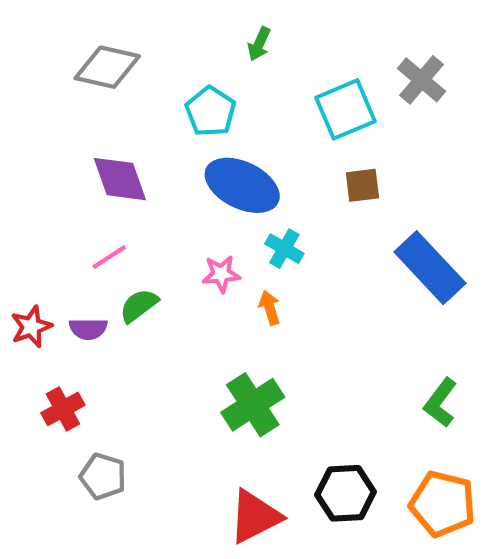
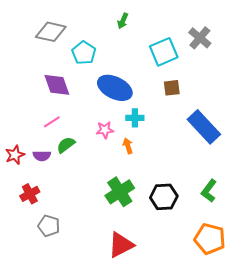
cyan pentagon: (211, 112) -> (84, 53), moved
cyan cross: (284, 249) -> (135, 118), turned -30
black hexagon: (346, 493) -> (164, 197), moved

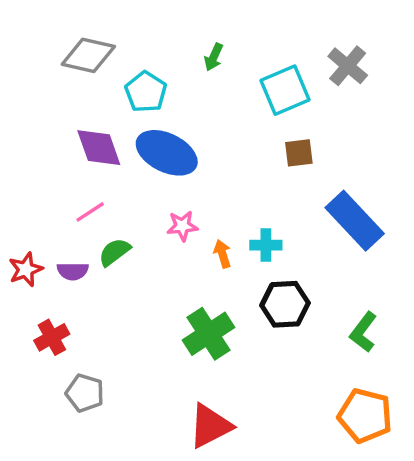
green arrow: (123, 21) -> (214, 57), moved
blue ellipse: (115, 88) -> (167, 153), moved
cyan cross: (135, 118) -> (266, 245), moved
black hexagon: (164, 197) -> (285, 304), moved

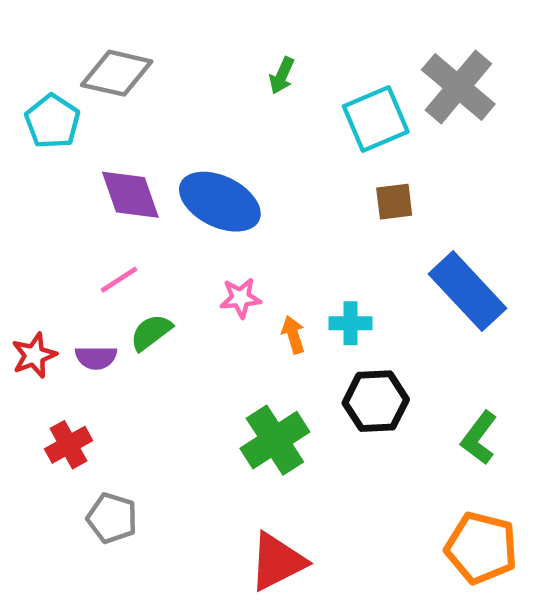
gray cross: (348, 66) -> (458, 87), size x1.4
cyan pentagon: (146, 92) -> (52, 121), moved

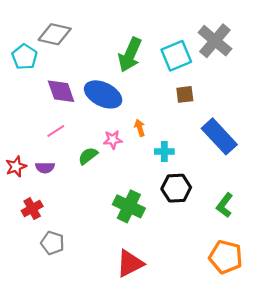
green arrow: (282, 76) -> (130, 55), moved, size x2.0
green semicircle: (151, 332) -> (88, 156), moved
orange arrow: (293, 335) -> (140, 128), moved
green cross: (275, 440) -> (129, 206), turned -32

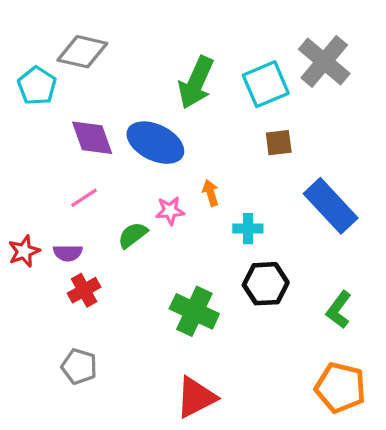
red cross: (32, 209) -> (84, 290), moved

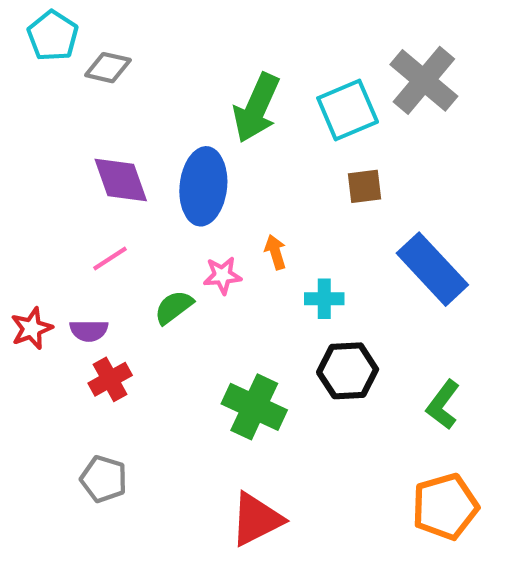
gray diamond: (82, 52) -> (108, 68), size x0.7
cyan pentagon: (37, 86) -> (53, 36), moved
blue ellipse: (155, 143) -> (203, 186), turned 70
orange pentagon: (340, 388) -> (445, 507), turned -30

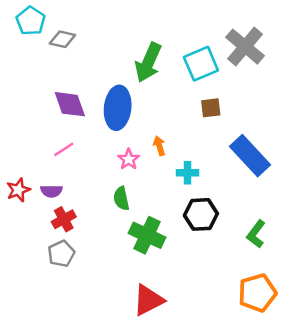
pink star: (222, 275) -> (129, 159), turned -30
green semicircle: (174, 307) -> (121, 198), moved, turned -65
gray pentagon: (104, 479) -> (61, 254), moved, turned 30

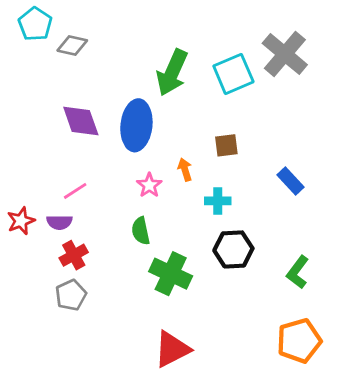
brown square: (211, 108) -> (226, 145), moved
pink line: (64, 149) -> (75, 191), moved
blue rectangle: (250, 156) -> (291, 181), size x0.6

